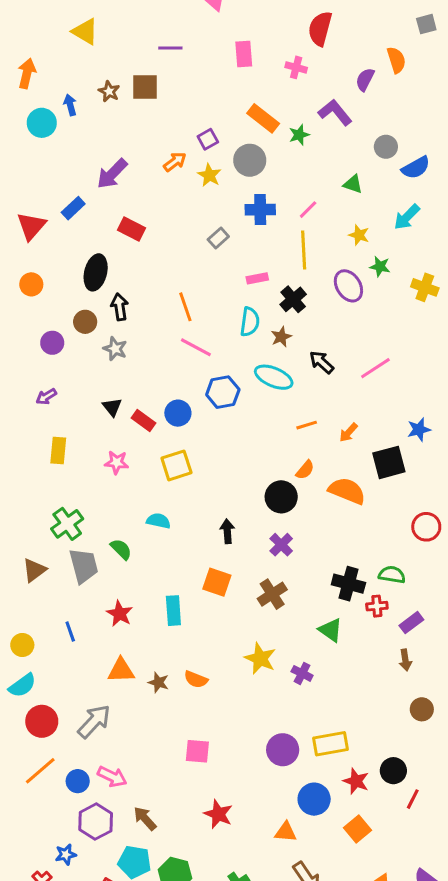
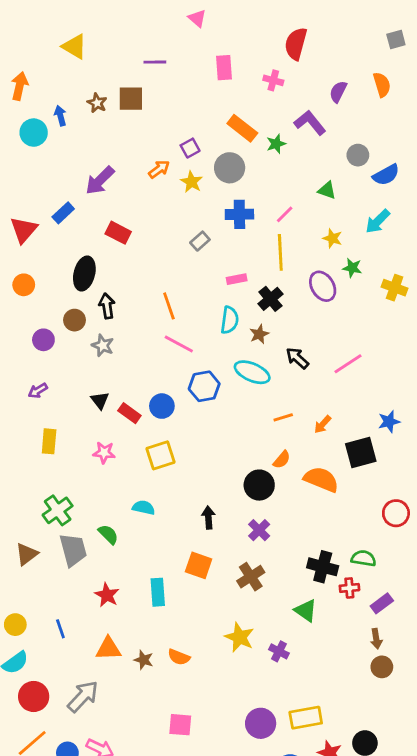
orange semicircle: (396, 60) -> (382, 85), moved
blue line: (70, 632) -> (60, 629), moved
brown circle: (422, 709) -> (382, 667), moved

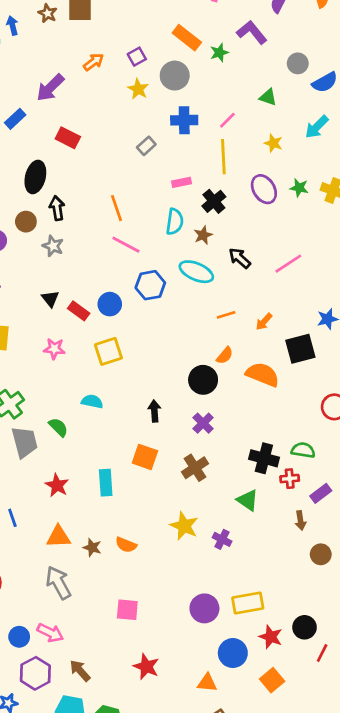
orange arrow: (159, 169) -> (94, 62), moved
green star: (352, 268) -> (299, 188), moved
brown arrow: (376, 639) -> (300, 520), moved
gray arrow: (83, 696) -> (58, 583), moved, turned -72

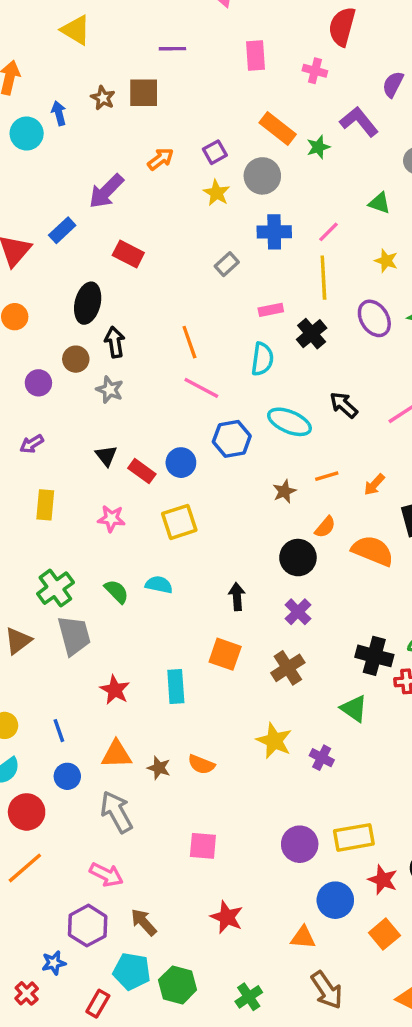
brown star: (203, 235) -> (284, 491), moved
green semicircle: (58, 427) -> (116, 591), moved
blue circle: (19, 637) -> (67, 776), moved

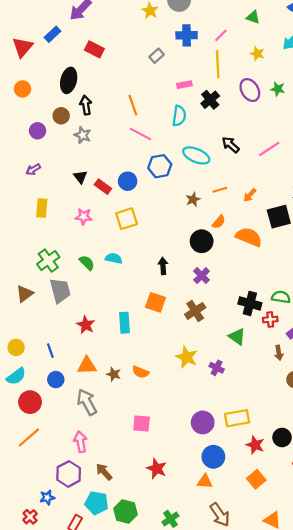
pink arrow: (106, 875) -> (80, 442), turned -126
blue circle: (335, 900) -> (213, 457), moved

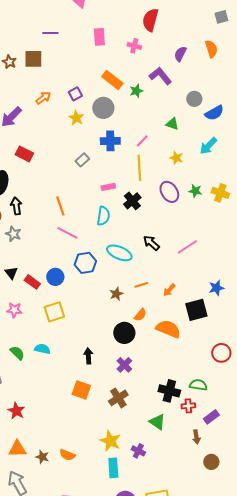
cyan rectangle: (124, 323) -> (113, 468), moved

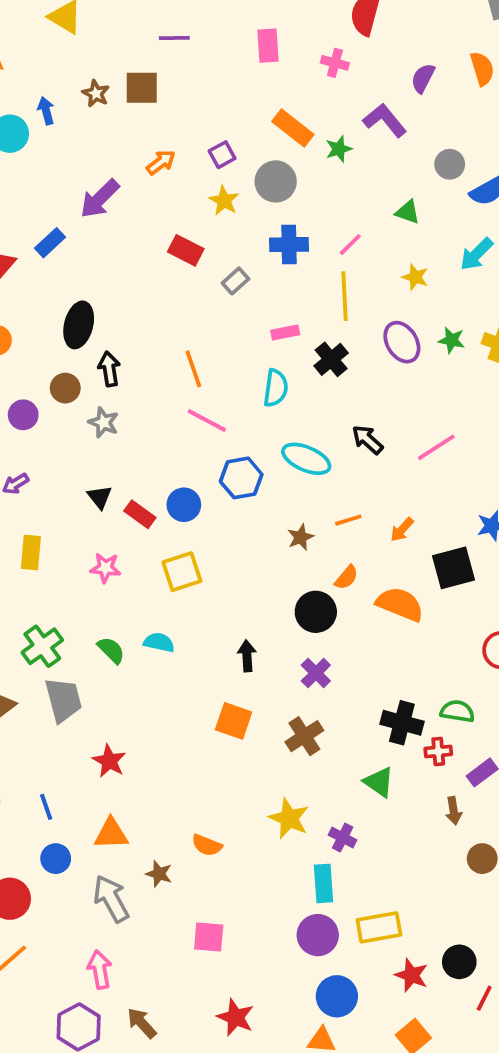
red rectangle: (24, 154) -> (186, 250), moved
brown star: (42, 457) -> (159, 874), moved
cyan rectangle: (113, 468) -> (323, 883), moved

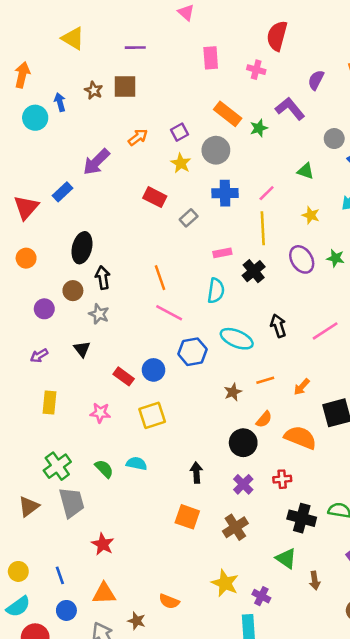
purple line: (174, 38) -> (135, 48), moved
black arrow: (367, 440) -> (278, 326), turned 30
black triangle: (100, 497) -> (82, 349), moved
red cross: (438, 751) -> (282, 479), moved
brown arrow: (454, 811) -> (315, 581), moved

